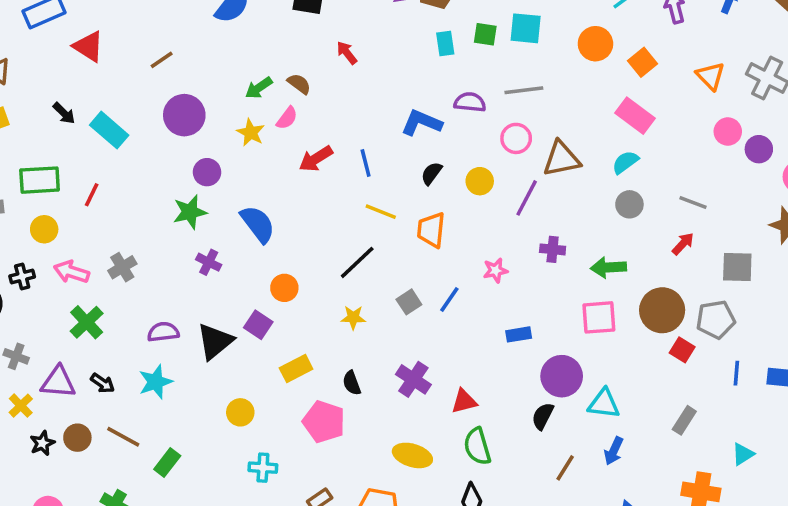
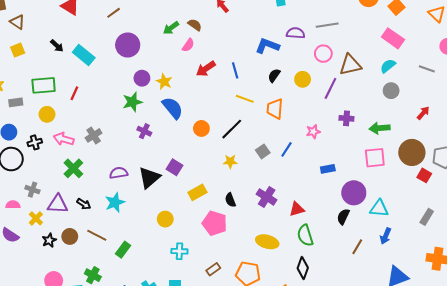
yellow star: (251, 133) -> (164, 82), moved
gray line: (693, 202) -> (427, 69), moved
orange circle: (284, 288) -> (201, 128), moved

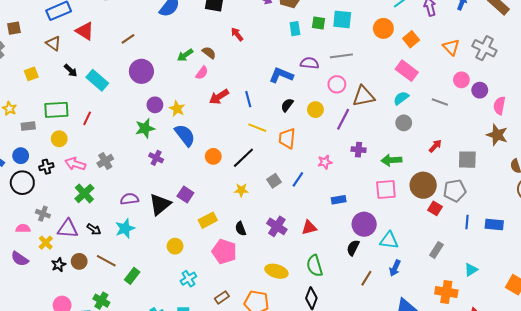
brown triangle: (17, 22) -> (53, 43), moved
red triangle: (297, 209) -> (309, 228), moved
cyan cross: (179, 251) -> (188, 279), turned -35

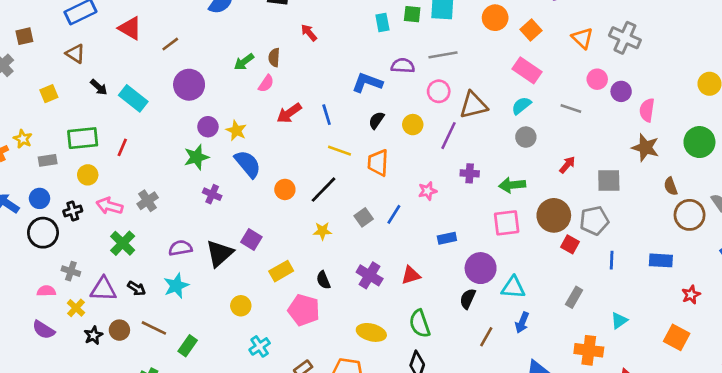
red triangle: (85, 31) -> (130, 28), moved
brown semicircle: (209, 53) -> (274, 57), turned -120
blue rectangle: (494, 225) -> (661, 260), moved

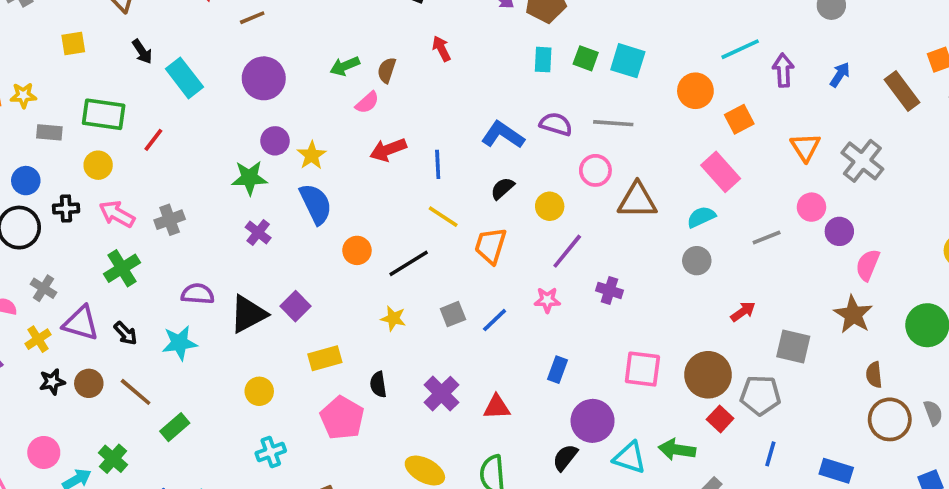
gray line: (571, 108) -> (767, 237), turned -54
purple line: (448, 136) -> (567, 251), moved
yellow star: (23, 139) -> (23, 95), turned 30
green arrow: (512, 185) -> (677, 450), moved
blue rectangle: (447, 238) -> (557, 370), turned -72

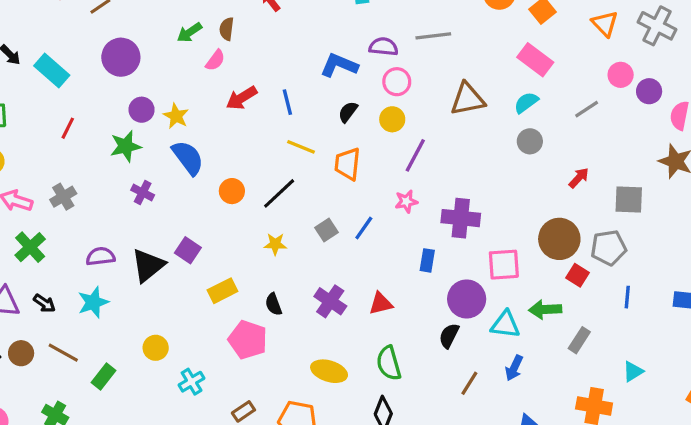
red line: (153, 140) -> (68, 128), moved
pink circle: (595, 170) -> (397, 82), moved
purple cross: (609, 290) -> (461, 218), moved, size x1.6
pink square: (642, 369) -> (504, 265), moved
yellow circle: (259, 391) -> (156, 348), moved

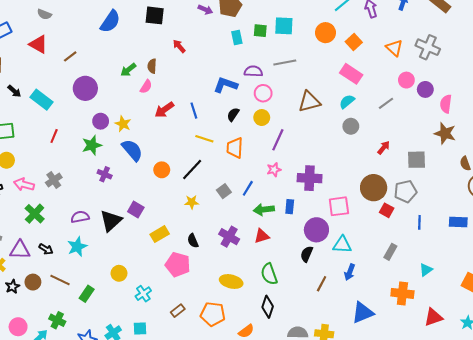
green arrow: (545, 309) -> (264, 210), moved

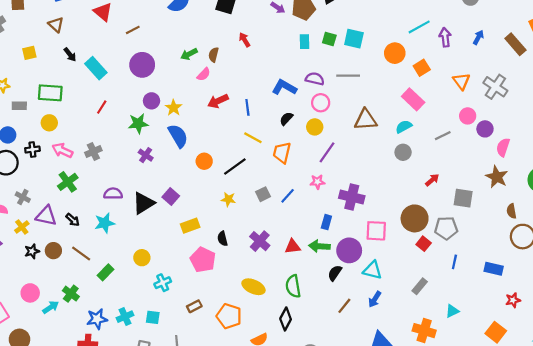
green arrow: (264, 210) -> (319, 246), moved

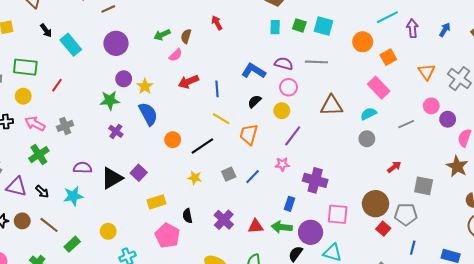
red line: (102, 107) -> (57, 85), moved

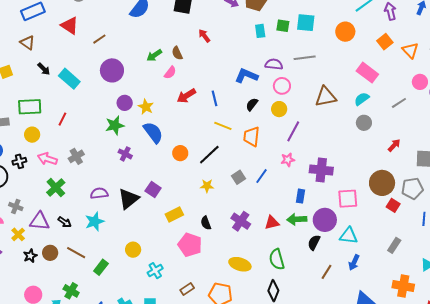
brown semicircle: (186, 36) -> (177, 53), turned -32
orange square: (388, 57) -> (385, 42), moved

